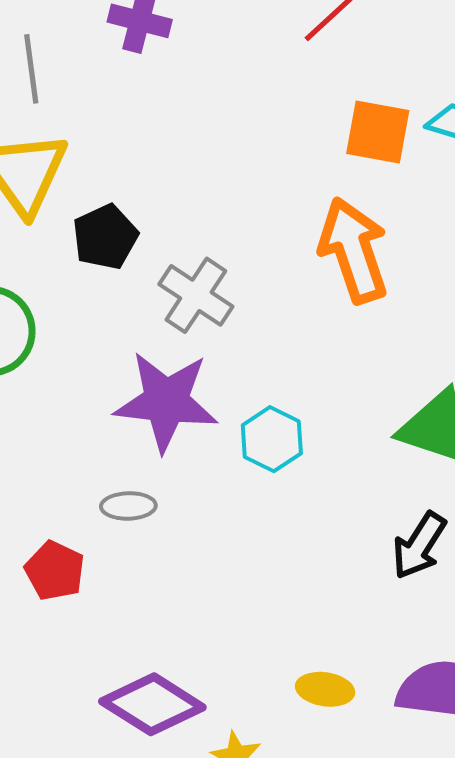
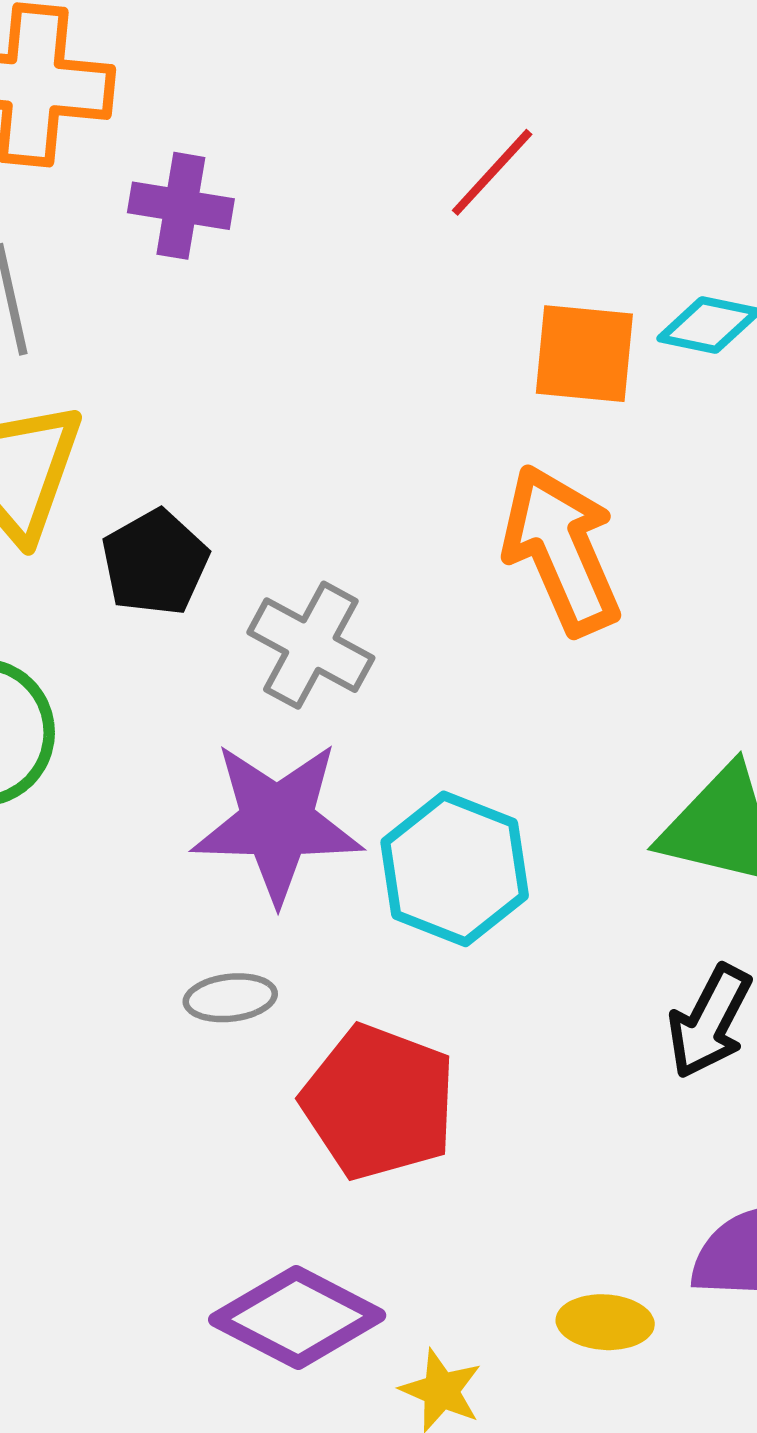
cyan hexagon: (272, 439) -> (455, 869), size x1.4
red pentagon: (55, 571) -> (379, 1102), moved, size x1.6
yellow ellipse: (325, 689) -> (605, 1322), moved

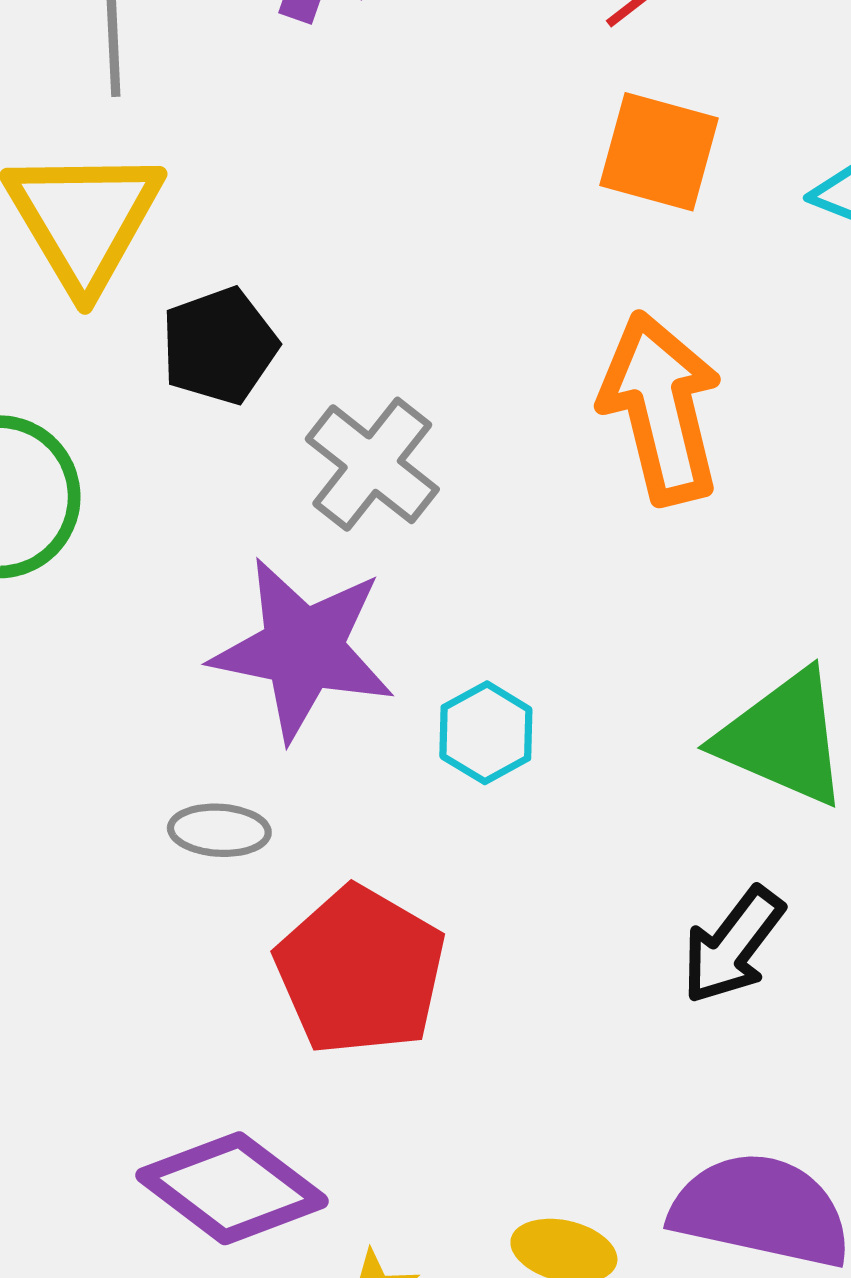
orange square: (584, 354) -> (659, 152), moved
cyan hexagon: (455, 869) -> (486, 733), size x0.6

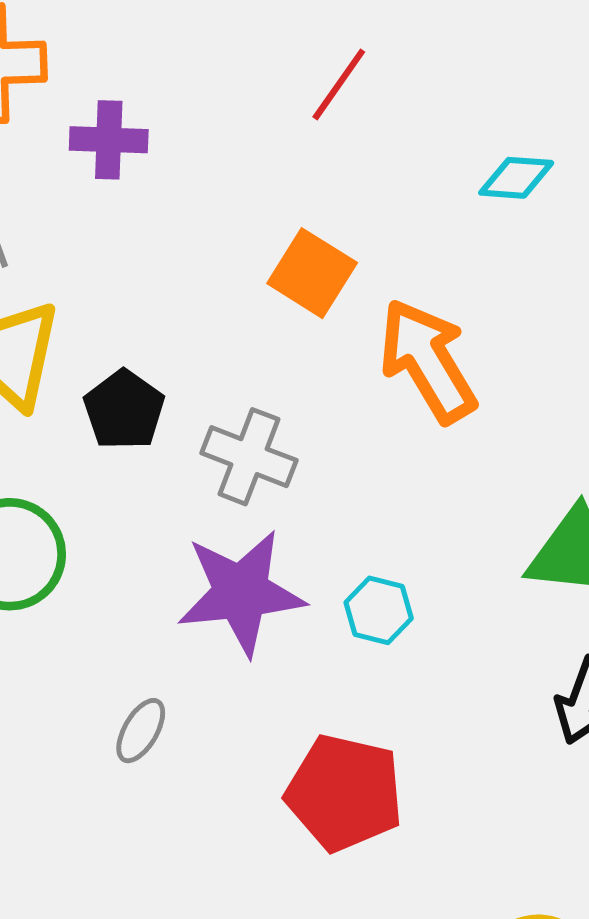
orange square: (659, 152) -> (312, 273), moved, turned 34
gray ellipse: (219, 830) -> (141, 731), moved, turned -46

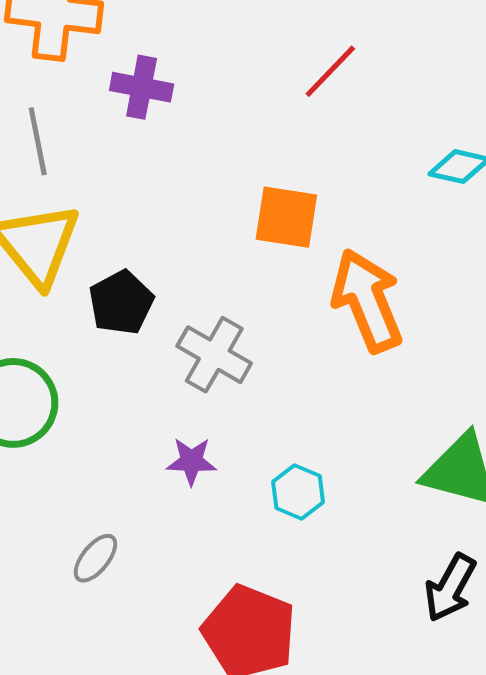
orange square: (312, 273) -> (286, 217), turned -32
purple star: (241, 593) -> (191, 461), size x0.5

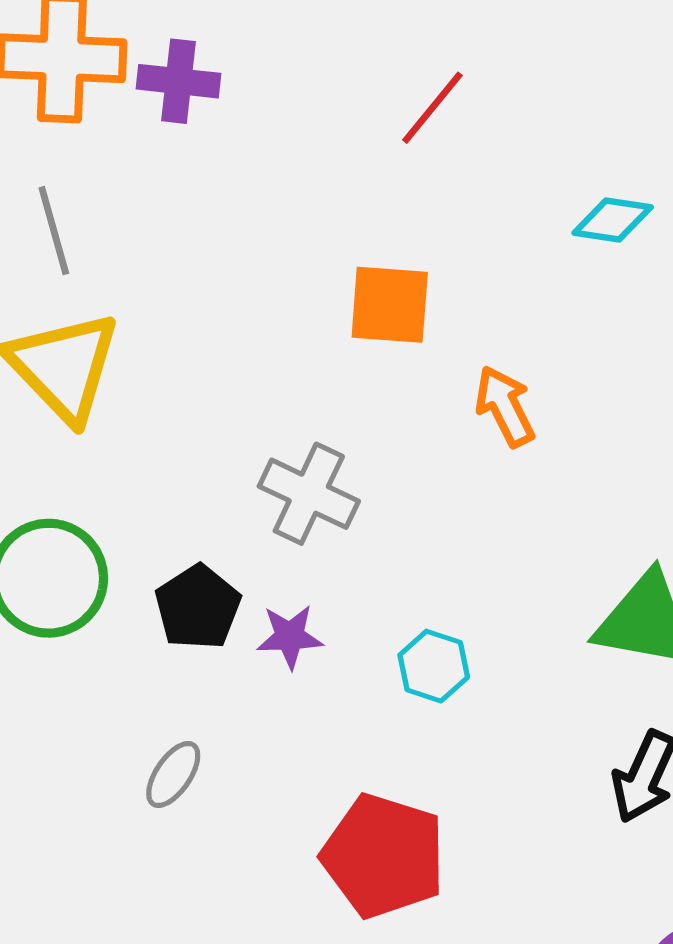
purple cross: (142, 87) -> (179, 81), moved
orange arrow: (367, 300) -> (505, 406), size x0.6
black pentagon: (121, 303) -> (198, 607), moved

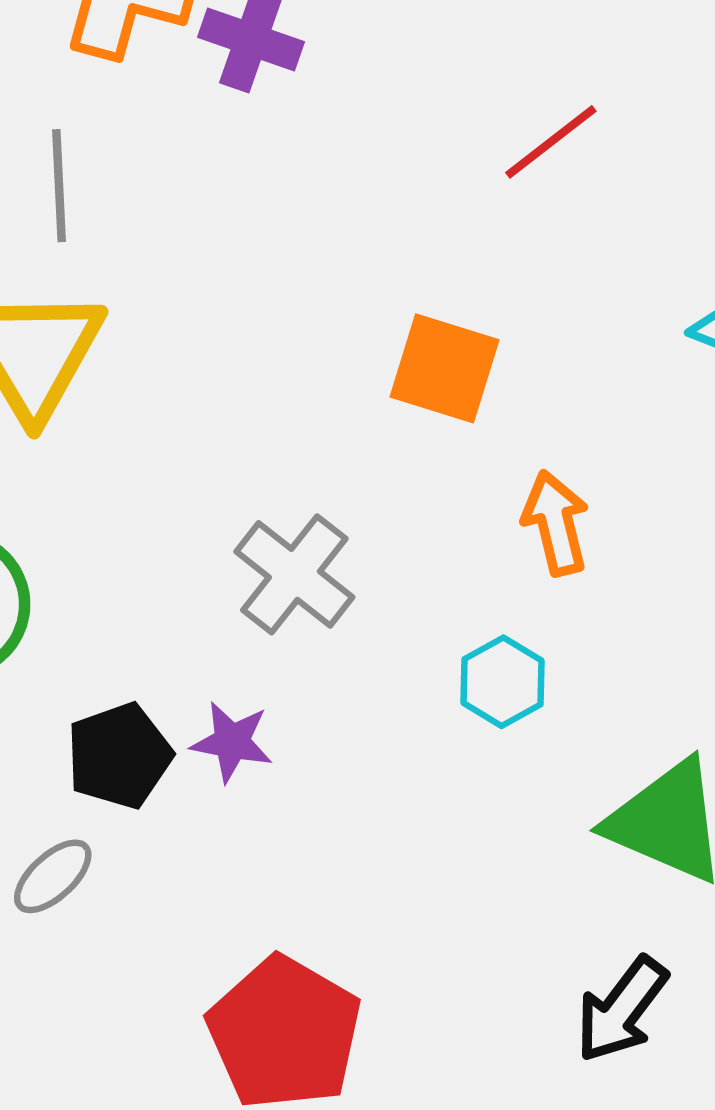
black pentagon: (198, 607) -> (119, 756), moved
cyan hexagon: (434, 666) -> (502, 682), moved

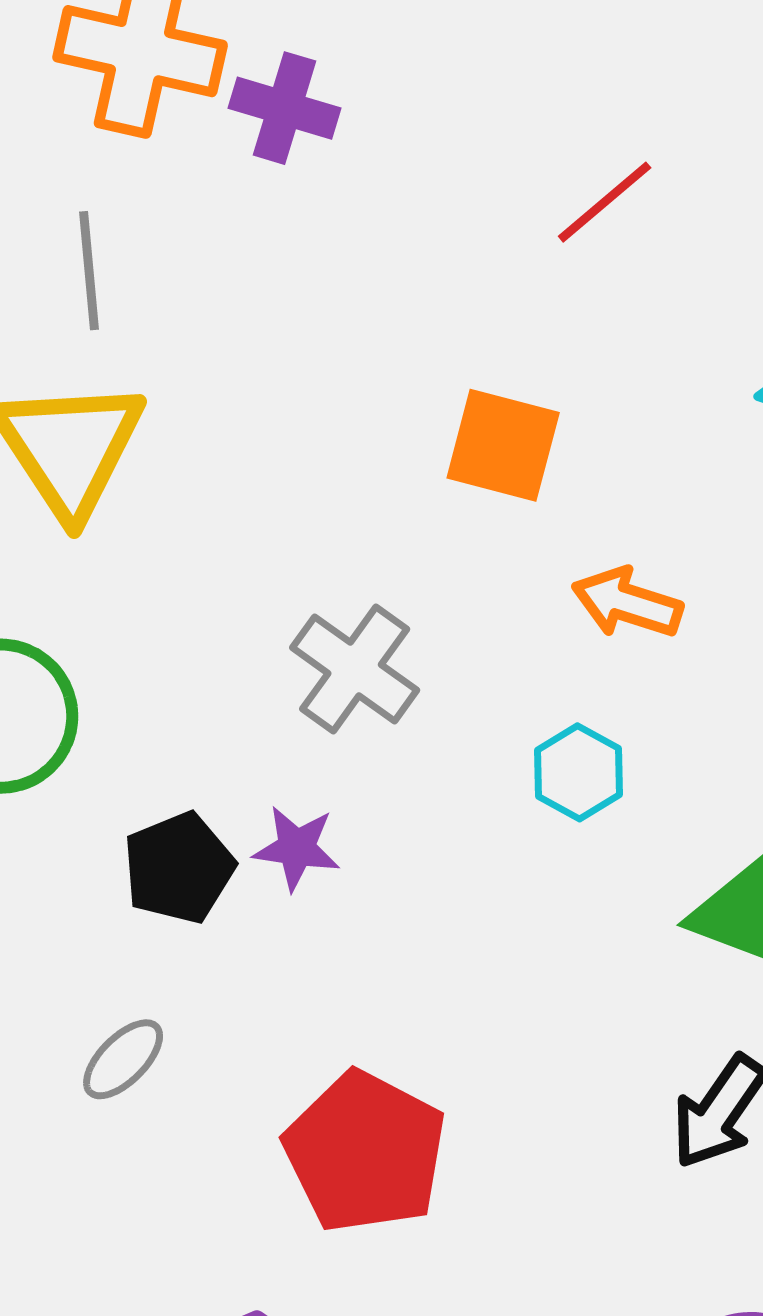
orange arrow: (556, 523) -> (627, 603), turned -56
gray ellipse: (53, 876) -> (123, 1059), moved

